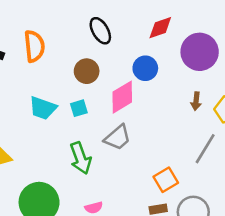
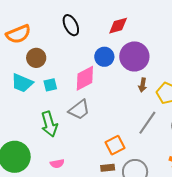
orange semicircle: (34, 46) -> (18, 34), turned 70
purple circle: (200, 52) -> (134, 56), moved
brown circle: (87, 71) -> (36, 58), moved

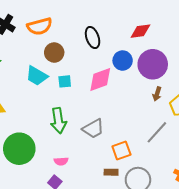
black ellipse: (71, 25) -> (93, 38), moved
gray trapezoid: (79, 110) -> (93, 129), moved

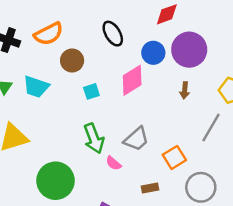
cyan trapezoid: (37, 76) -> (36, 87), moved
brown arrow: (157, 94) -> (185, 90), moved
pink semicircle: (61, 161) -> (113, 163), moved, turned 56
brown rectangle: (111, 172) -> (150, 188), moved

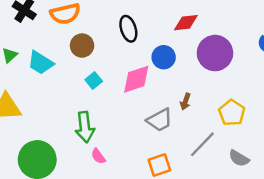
purple circle: (189, 50) -> (215, 53), moved
cyan square: (91, 91) -> (94, 80), turned -35
gray trapezoid: (136, 139) -> (160, 120), moved

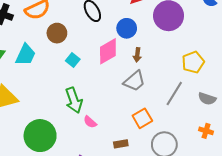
cyan trapezoid: (40, 63) -> (26, 55), turned -85
brown arrow: (185, 102) -> (137, 55), moved
yellow pentagon: (232, 113) -> (193, 62), turned 30

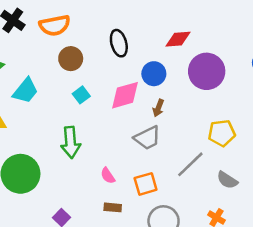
cyan trapezoid: (26, 55) -> (26, 91), moved
pink semicircle: (90, 122) -> (108, 176), moved

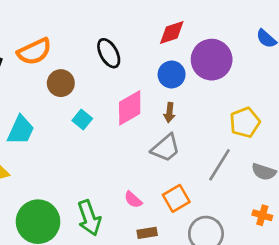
blue circle: (154, 74) -> (172, 75), moved
green arrow: (71, 142) -> (89, 218), moved

